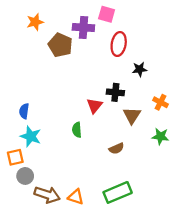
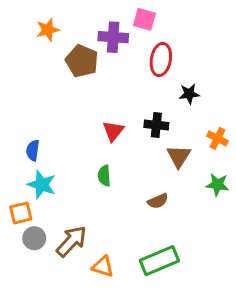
red triangle: (94, 106) -> (113, 131), moved
brown arrow: (47, 195) -> (71, 241), moved, turned -65

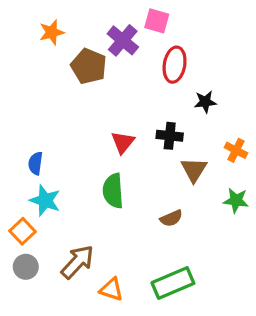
purple cross: (113, 37) -> (123, 40), turned 36
green semicircle: (104, 176) -> (113, 191), size x1.5
orange square: (21, 213) -> (23, 231), turned -30
gray circle: (34, 238) -> (26, 267), moved

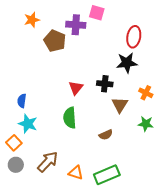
purple cross: (123, 40) -> (76, 25), turned -36
red ellipse: (175, 65) -> (134, 37), moved
black star: (205, 102) -> (127, 63), size x1.5
orange triangle: (111, 289) -> (76, 173), moved

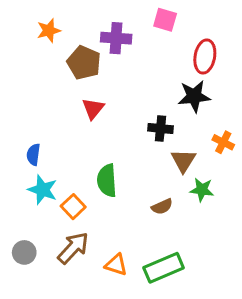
pink square: (97, 13) -> (165, 20), moved
red triangle: (76, 88) -> (93, 109), moved
green star: (146, 124) -> (202, 190), moved
orange square: (14, 143) -> (73, 207), moved

